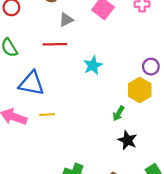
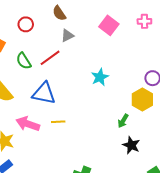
gray triangle: (66, 20) -> (67, 36), moved
red line: (55, 44) -> (50, 58), moved, turned -35

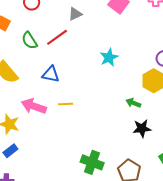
blue triangle: (44, 93) -> (51, 74), size x0.7
green arrow: (123, 121) -> (133, 103), turned 80
black star: (131, 145) -> (142, 128), turned -30

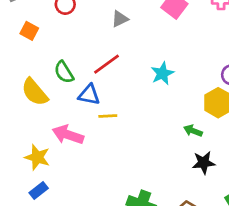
red line: (57, 37) -> (106, 64), moved
green semicircle: (29, 40) -> (64, 72), moved
yellow line: (66, 104) -> (108, 116), moved

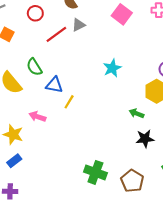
red line: (106, 64) -> (56, 34), moved
yellow line: (108, 116) -> (69, 102), turned -56
pink arrow: (68, 135) -> (37, 117), size x0.7

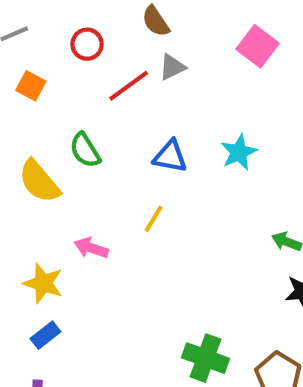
blue triangle: (54, 85) -> (170, 156), moved

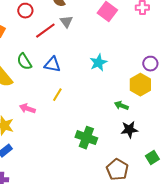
gray triangle: (172, 67) -> (66, 22), turned -40
blue triangle: (170, 156) -> (52, 65), moved
green cross: (206, 358) -> (86, 138), moved

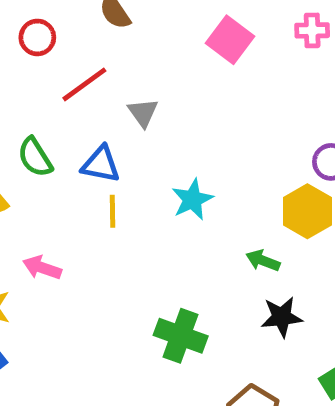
gray triangle: (66, 22) -> (143, 113), moved
cyan star: (98, 63) -> (192, 200), moved
yellow line: (57, 95) -> (112, 211), moved, turned -32

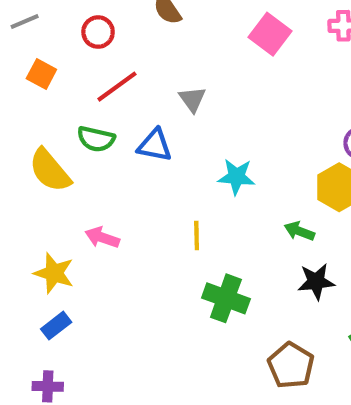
red line: (84, 84) -> (117, 87), moved
green semicircle: (35, 157) -> (96, 139), turned -45
cyan star: (192, 200) -> (236, 177), turned 30
yellow line: (112, 211) -> (197, 235), moved

